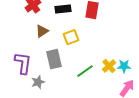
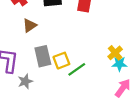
yellow square: (71, 37) -> (61, 61), moved
yellow cross: (109, 66) -> (115, 53), moved

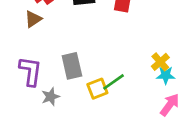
brown triangle: (30, 26) -> (33, 19), moved
yellow square: (61, 61) -> (97, 89), moved

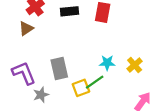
purple L-shape: (30, 71) -> (24, 73), turned -30
cyan star: (166, 75) -> (107, 63), moved

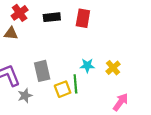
brown triangle: (26, 28) -> (11, 33), turned 40
green line: (95, 82) -> (75, 84), turned -60

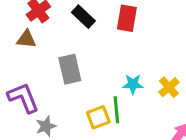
black rectangle: (52, 17) -> (83, 17), turned 49
gray rectangle: (42, 71) -> (70, 69), moved

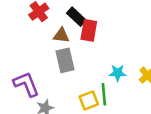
red rectangle: (127, 18) -> (89, 30), moved
brown triangle: (26, 39) -> (61, 35), moved

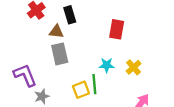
black rectangle: (76, 17) -> (70, 15), turned 30
red rectangle: (89, 30) -> (117, 29), moved

